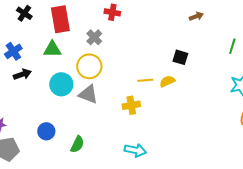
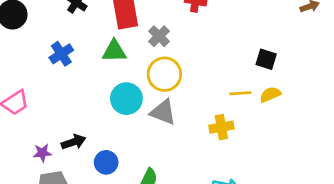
gray cross: (94, 37) -> (159, 36), moved
black square: (180, 57) -> (266, 59), moved
black arrow: (22, 74) -> (74, 142), moved

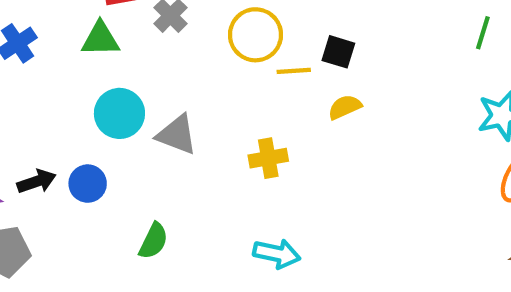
yellow circle: (164, 74) -> (256, 35), moved
yellow line: (240, 93) -> (294, 71), moved
blue circle: (106, 162) -> (88, 184), moved

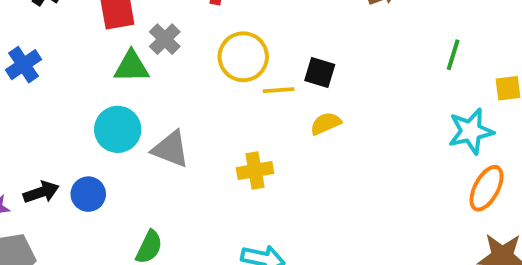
green triangle: (100, 39) -> (131, 67), moved

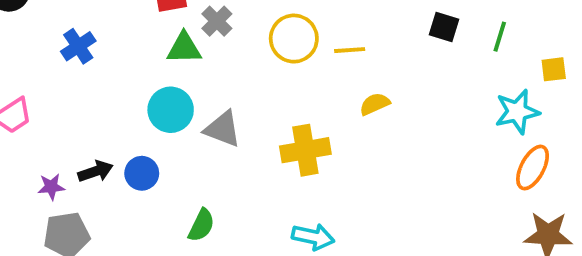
black square: (320, 72) -> (444, 27), moved
yellow line: (279, 90) -> (350, 50), moved
yellow cross: (255, 171) -> (305, 150), size x1.4

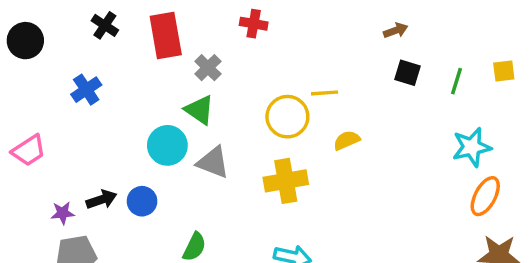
yellow circle: (294, 39) -> (287, 117), moved
green triangle: (184, 48) -> (200, 110), moved, turned 36
yellow square: (554, 69) -> (504, 71), moved

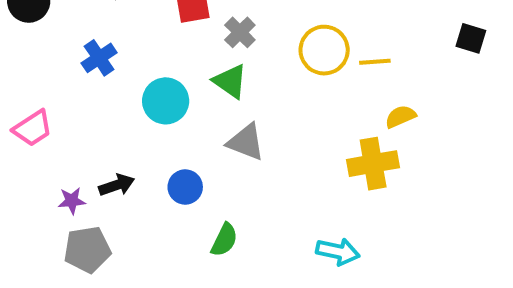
yellow circle: (287, 117) -> (324, 50), moved
cyan circle: (167, 145) -> (166, 101), moved
yellow cross: (286, 181) -> (373, 164), moved
blue circle: (142, 201) -> (185, 187), moved

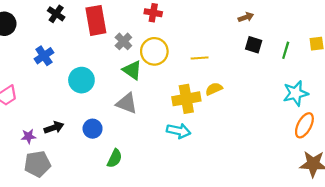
yellow circle: (324, 50) -> (154, 51), moved
green triangle: (230, 81) -> (132, 70), moved
yellow cross: (373, 164) -> (186, 99), moved
cyan arrow: (338, 252) -> (179, 131), moved

